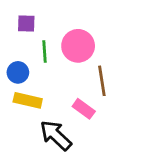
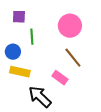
pink circle: (78, 46) -> (70, 26), moved
brown line: (102, 81) -> (73, 58), turned -30

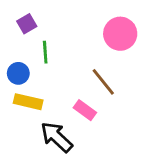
purple square: (19, 17) -> (27, 24), turned -32
pink circle: (70, 26) -> (120, 34), moved

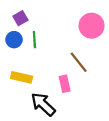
blue circle: (18, 73) -> (14, 40), moved
pink rectangle: (85, 110) -> (65, 84), turned 42

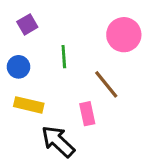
blue circle: (14, 40) -> (19, 67), moved
green line: (34, 40) -> (64, 57), moved

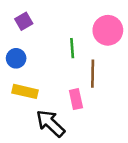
green line: (64, 57) -> (72, 48), moved
brown line: (106, 84) -> (93, 74), turned 40

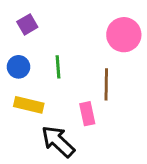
green line: (72, 48) -> (58, 67), moved

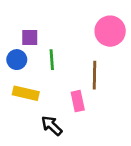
purple square: (27, 24) -> (30, 38), moved, turned 30
black arrow: (58, 141) -> (52, 126), size x0.7

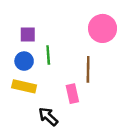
blue circle: (17, 60) -> (24, 61), moved

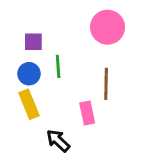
pink circle: (103, 28) -> (108, 27), moved
yellow rectangle: (24, 86) -> (29, 104), turned 55

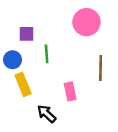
blue circle: (29, 74) -> (12, 60), moved
brown line: (106, 84) -> (101, 68), moved

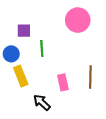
brown line: (101, 68) -> (90, 77), moved

